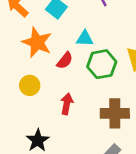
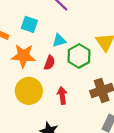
yellow circle: (30, 85) -> (29, 91), size x1.6

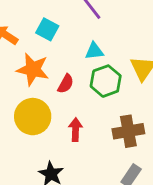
cyan triangle: (59, 41) -> (94, 51), moved

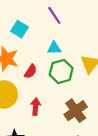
brown cross: (128, 131) -> (76, 111), turned -30

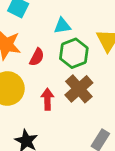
brown cross: (76, 111) -> (79, 89), moved

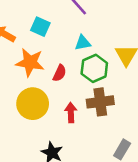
brown cross: (79, 89) -> (100, 102), turned 36

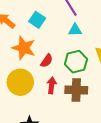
cyan triangle: (83, 43) -> (75, 30), moved
red arrow: (71, 113) -> (51, 85), moved

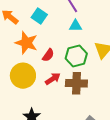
red arrow: (51, 85) -> (53, 79), turned 49

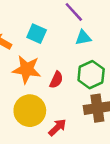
red arrow: (53, 79) -> (57, 127), moved

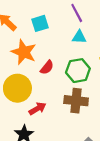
cyan square: (37, 34) -> (40, 23), turned 35

